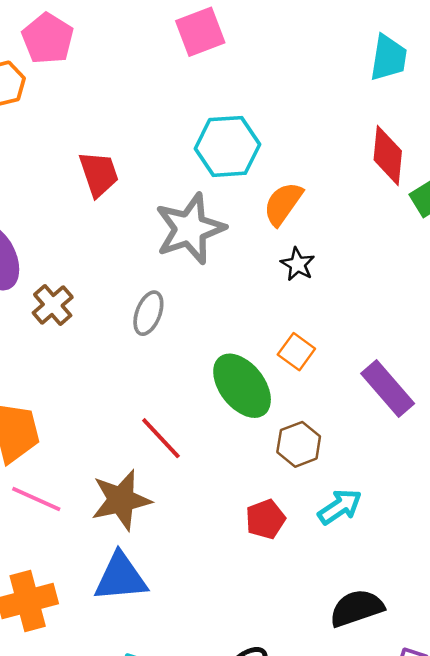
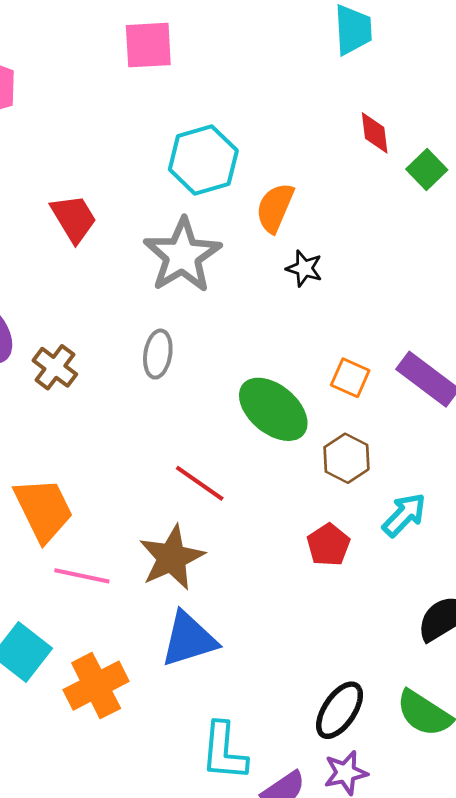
pink square: (200, 32) -> (148, 45), turned 30
red diamond: (388, 155) -> (375, 133), size x0.7
orange square: (296, 352) -> (350, 378), moved

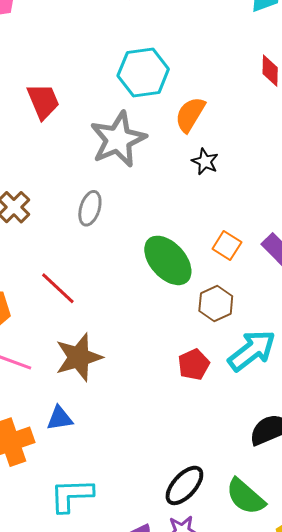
red line: (200, 483) -> (58, 288), moved
cyan arrow: (404, 515) -> (252, 351), size x1.4
blue triangle: (189, 639) -> (60, 418), moved, size x0.6
cyan L-shape: (224, 751) -> (71, 495), moved, turned 75

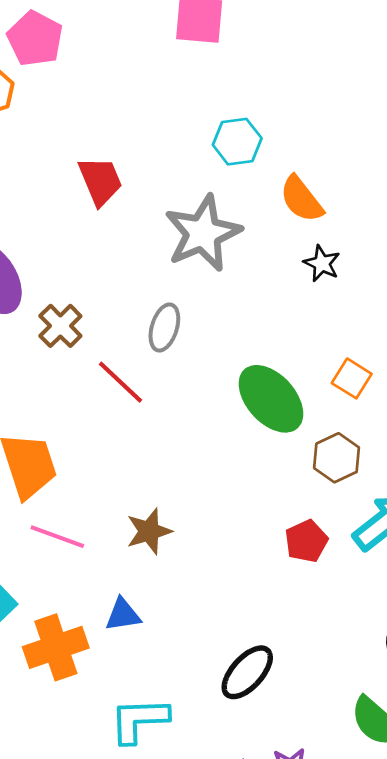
cyan hexagon: (143, 72) -> (237, 142), size x0.7
orange semicircle: (190, 114) -> (301, 199), turned -69
red line: (58, 288) -> (121, 382), moved
brown star: (79, 357) -> (149, 531), size x0.7
black ellipse: (184, 485) -> (247, 672), moved

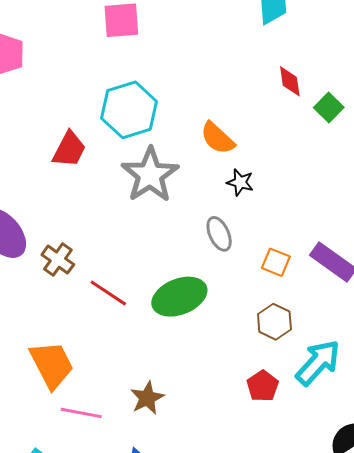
cyan hexagon: (237, 142) -> (129, 110), moved, size x1.6
red trapezoid: (100, 181) -> (69, 149), turned 60
gray ellipse: (164, 327) -> (219, 234), moved, turned -32
green ellipse: (271, 399) -> (179, 297), moved, turned -60

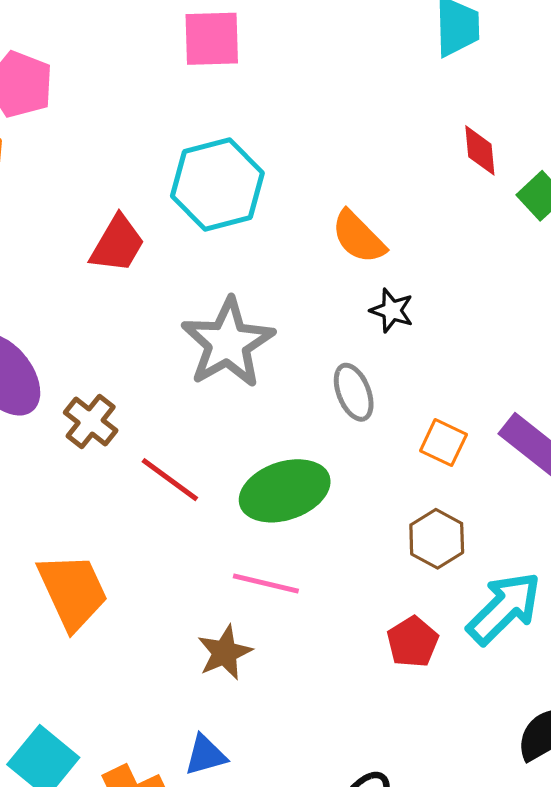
gray star: (150, 175) -> (228, 343), moved
pink line: (81, 413) -> (266, 583), moved

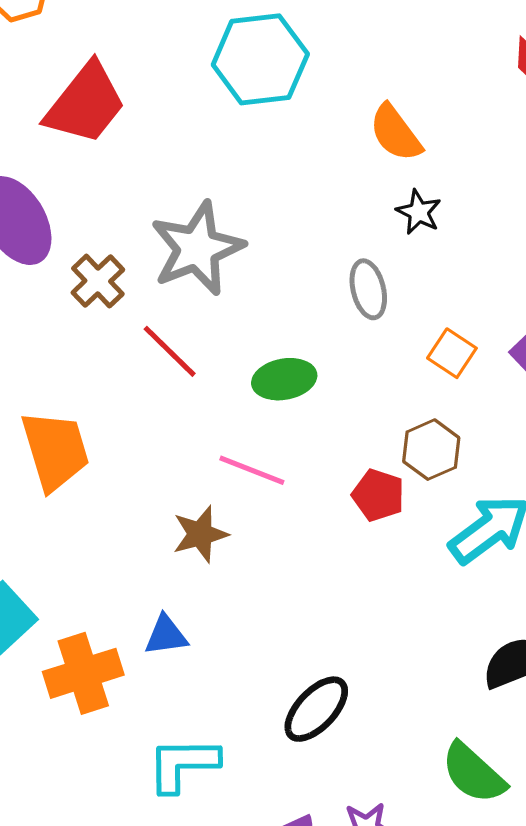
red trapezoid: (117, 244) -> (85, 104), moved, size x1.4
gray star: (228, 343) -> (197, 248), moved
green ellipse: (285, 491) -> (284, 379), size x0.7
red pentagon: (413, 642) -> (378, 495), moved, turned -30

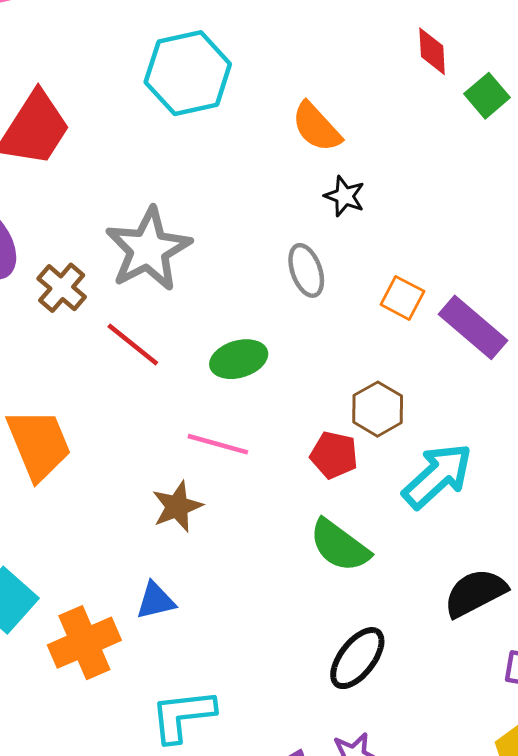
orange square: (452, 353) -> (402, 298), moved
black ellipse: (316, 709) -> (357, 658), moved
green semicircle: (473, 773) -> (340, 546), moved

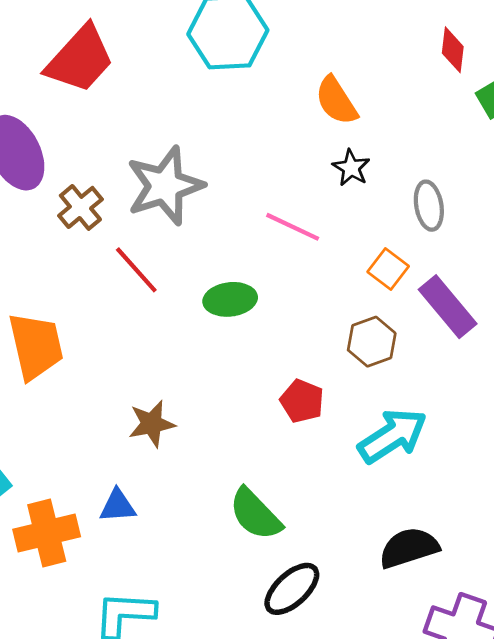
gray ellipse: (306, 270) -> (429, 206), moved
brown hexagon: (378, 409) -> (372, 342), moved
pink line: (218, 444) -> (293, 227), moved
green semicircle: (340, 546) -> (255, 514), moved

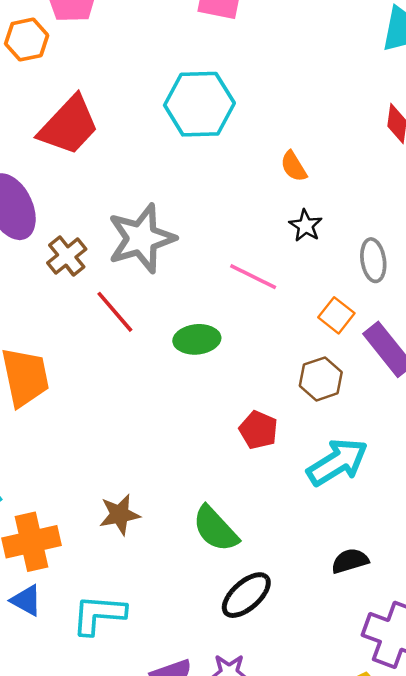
orange semicircle: (336, 101) -> (294, 166), size x0.7
brown star: (152, 424) -> (120, 515), moved
blue triangle: (118, 506) -> (26, 600), moved, turned 32
black semicircle: (409, 548) -> (350, 561), size x0.7

